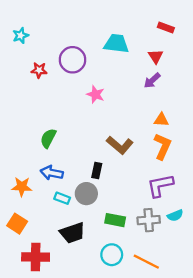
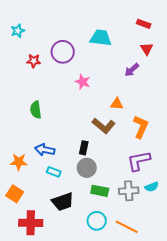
red triangle: (156, 56) -> (147, 49), moved
orange triangle: (161, 120) -> (117, 104), moved
green semicircle: (48, 138) -> (36, 110), moved, turned -36
gray circle: (86, 194) -> (87, 168), moved

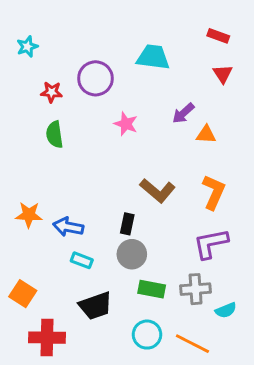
purple arrow: (132, 70) -> (183, 113), moved
orange triangle: (117, 104) -> (206, 134), moved
green semicircle: (36, 110) -> (55, 134), moved
orange star: (19, 162) -> (29, 215), moved
cyan semicircle: (152, 187) -> (226, 310), moved

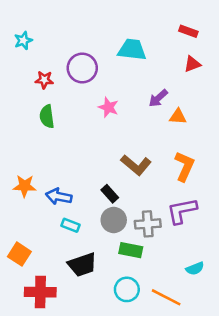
red triangle: (223, 74) -> (192, 64), turned 42
black rectangle: (127, 224) -> (110, 194), turned -54
gray cross: (196, 289) -> (148, 224), moved

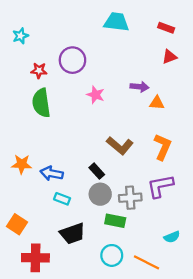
cyan trapezoid: (132, 50) -> (116, 22), moved
purple arrow: (158, 98) -> (139, 87), turned -132
green semicircle: (47, 116) -> (41, 103), size x1.4

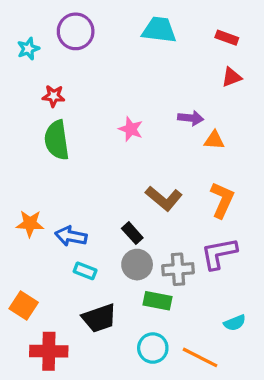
purple circle: (72, 60) -> (76, 31), moved

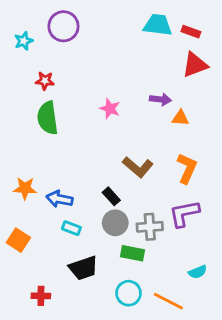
cyan trapezoid: (159, 30) -> (158, 25), moved
red triangle: (232, 77) -> (195, 65), size x1.5
orange square: (24, 305) -> (18, 240), moved
red cross: (49, 351) -> (41, 296), size x0.6

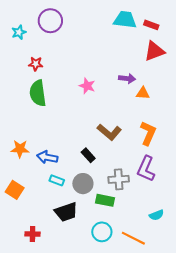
purple L-shape: (184, 214) -> (146, 169), turned -55
gray circle: (115, 223) -> (83, 184), moved

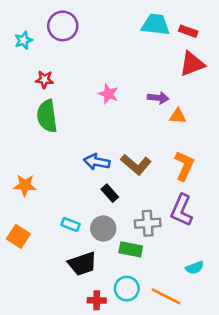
pink star: (87, 86) -> (108, 94), moved
blue arrow: (47, 157) -> (97, 162), moved
red cross: (33, 234) -> (97, 300), moved

